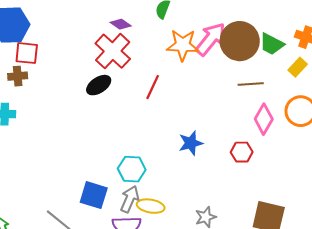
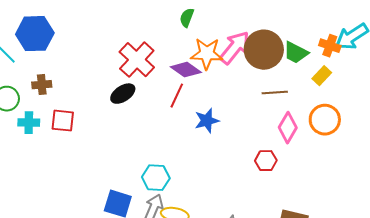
purple diamond: (121, 24) -> (186, 70), moved, size x1.4
red square: (27, 53) -> (63, 121), moved
blue star: (191, 143) -> (207, 121), moved

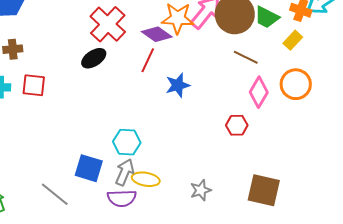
brown line: (275, 93) -> (246, 57), turned 30

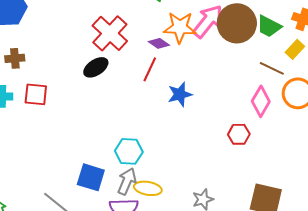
purple diamond: (157, 34) -> (159, 43), size x0.7
brown line: (246, 57) -> (272, 68), moved

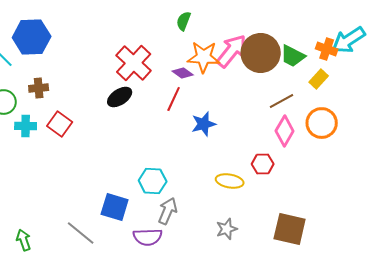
brown line: (272, 68) -> (282, 101), moved, turned -55
red square: (36, 94) -> (60, 124), turned 30
gray arrow: (127, 181) -> (168, 211), moved
yellow ellipse: (148, 188) -> (230, 181), moved

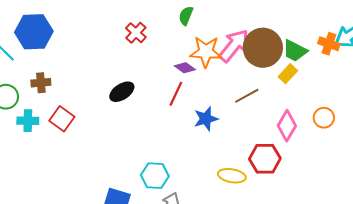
red cross: (134, 63) -> (136, 33), moved, size x0.6
yellow rectangle: (319, 79) -> (288, 74), moved
brown line: (282, 101) -> (247, 96), moved
orange circle: (322, 123) -> (324, 118), size x0.7
red hexagon: (263, 164) -> (265, 159), size x1.4

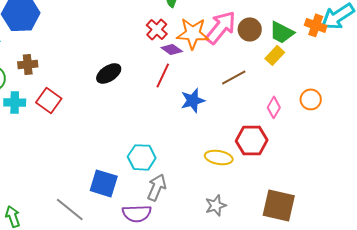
red cross: (136, 33) -> (157, 29), moved
brown circle: (263, 48) -> (250, 29), size x0.6
pink diamond: (287, 126) -> (274, 107), size x0.7

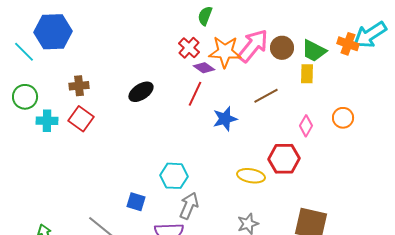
yellow rectangle: (275, 55) -> (307, 74), turned -42
brown cross: (28, 64) -> (79, 86), moved
blue square: (104, 183) -> (136, 202), size x0.7

